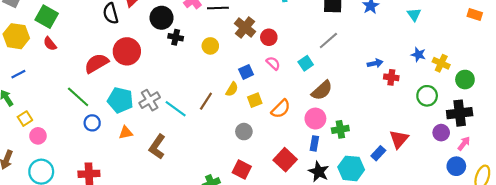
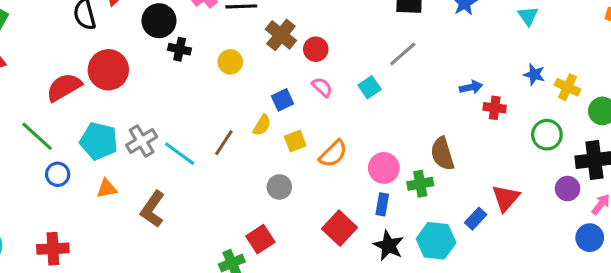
brown semicircle: (322, 90) -> (442, 154), moved, turned 115
red square: (242, 169) -> (260, 239), moved, turned 30

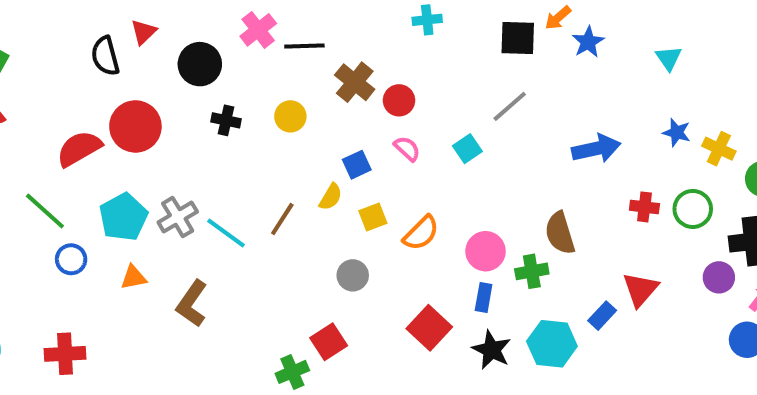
black cross: (180, 49) -> (226, 120), moved
blue arrow: (471, 87) -> (596, 149), size x1.6
red cross: (495, 108) -> (644, 207), moved
cyan pentagon: (99, 141) -> (123, 217), turned 30

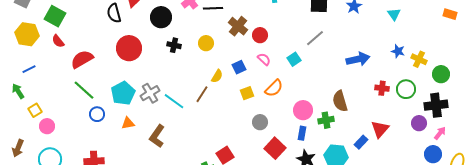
red semicircle: (79, 149) -> (82, 59), moved
yellow semicircle: (331, 197) -> (217, 76), moved
orange semicircle: (421, 233) -> (274, 88), moved
gray circle: (353, 275) -> (260, 122), moved

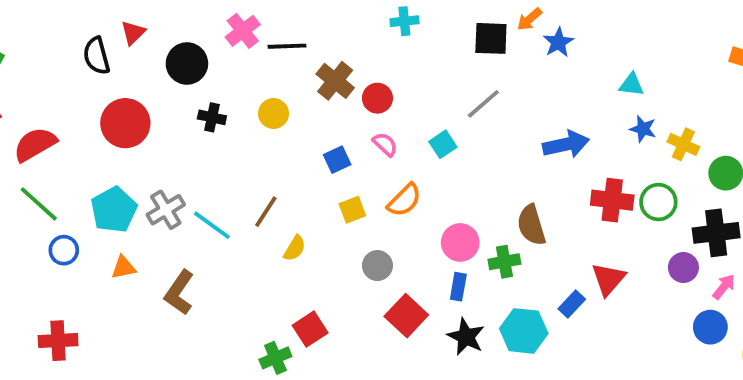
cyan triangle: (394, 14) -> (631, 85), moved, turned -48
yellow semicircle: (217, 76) -> (295, 248), moved
red cross: (382, 88) -> (612, 200), size x1.5

